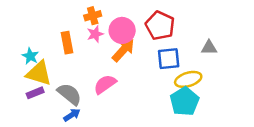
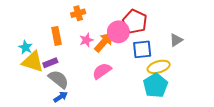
pink circle: (122, 30) -> (118, 32), moved
pink star: (95, 34) -> (86, 40), moved
gray triangle: (209, 48) -> (176, 40), turned -32
pink semicircle: (105, 84) -> (102, 71), moved
purple rectangle: (35, 93) -> (50, 63), moved

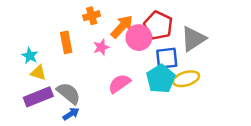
gray triangle: (176, 40) -> (193, 39), moved, size x1.6
orange arrow: (104, 42) -> (122, 27), moved
yellow triangle: (33, 62) -> (38, 73), size x0.6
purple rectangle: (50, 63) -> (38, 97), moved, size x1.6
cyan pentagon: (155, 85) -> (161, 79), moved

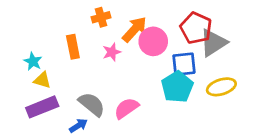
red pentagon: (158, 25) -> (196, 28), moved
yellow ellipse: (186, 79) -> (221, 87), moved
pink semicircle: (119, 84) -> (126, 108), moved
gray semicircle: (69, 93) -> (92, 104), moved

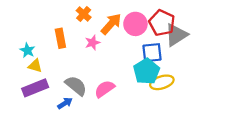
orange cross: (101, 17) -> (84, 14), turned -32
pink circle: (153, 41) -> (135, 24), moved
yellow ellipse: (221, 87) -> (162, 82), moved

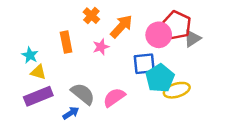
pink circle: (135, 24) -> (159, 35), moved
gray triangle: (176, 35) -> (192, 38), size x0.7
blue square: (152, 53) -> (144, 64), moved

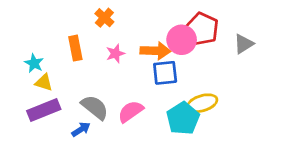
orange arrow: (121, 26) -> (155, 51), moved, turned 50
gray triangle: (192, 38) -> (244, 44), moved
cyan pentagon: (160, 78) -> (183, 118), moved

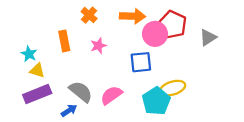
orange arrow: (155, 51) -> (133, 16), moved

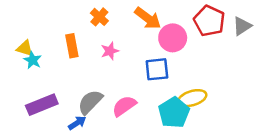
orange arrow: (133, 16) -> (148, 18), turned 35
red pentagon: (173, 24) -> (209, 21), moved
gray triangle: (208, 37) -> (242, 26), moved
yellow triangle: (37, 70) -> (25, 48), moved
gray semicircle: (81, 92) -> (90, 102), turned -85

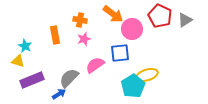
orange cross: (99, 17) -> (80, 20), moved, turned -32
yellow triangle: (25, 48) -> (18, 61), moved
pink semicircle: (124, 106) -> (95, 65), moved

